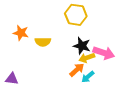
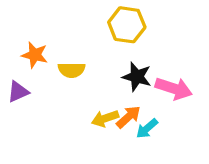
yellow arrow: (87, 58) -> (105, 119), moved
purple triangle: (12, 79) -> (18, 92), moved, turned -32

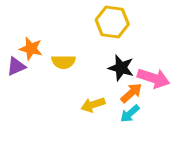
purple triangle: (18, 92) -> (16, 66), moved
orange arrow: (128, 117) -> (131, 93), moved

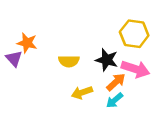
yellow hexagon: (112, 22) -> (134, 34), moved
yellow semicircle: (63, 62) -> (69, 61), moved
purple triangle: (16, 66) -> (14, 59), turned -48

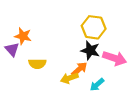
yellow hexagon: (134, 34) -> (94, 27), moved
yellow semicircle: (69, 61) -> (37, 64), moved
orange arrow: (116, 82) -> (79, 69), moved

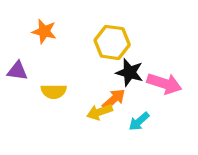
yellow hexagon: (94, 27) -> (112, 42), moved
orange star: (23, 36) -> (44, 31), moved
purple triangle: (12, 49) -> (17, 71), turned -40

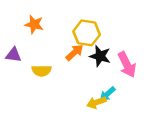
pink arrow: (164, 84) -> (127, 65), turned 45
orange arrow: (114, 99) -> (74, 52), moved
yellow arrow: (100, 112) -> (96, 102), moved

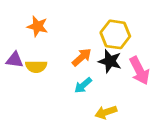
yellow hexagon: (87, 33) -> (115, 34), moved
yellow semicircle: (41, 71) -> (36, 67), moved
cyan arrow: (107, 94) -> (83, 85), moved

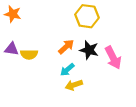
orange star: (37, 26) -> (13, 14), moved
yellow hexagon: (115, 34) -> (87, 16), moved
yellow arrow: (106, 112) -> (74, 85), moved

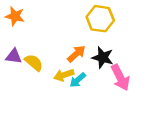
yellow semicircle: (29, 54) -> (34, 63), turned -140
pink arrow: (113, 58) -> (120, 78), moved
yellow arrow: (74, 85) -> (64, 75), moved

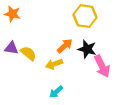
cyan arrow: (78, 80) -> (56, 92), moved

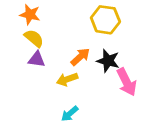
orange star: (12, 14) -> (30, 14), moved
purple triangle: (11, 48) -> (37, 59), moved
yellow semicircle: (28, 53) -> (34, 38), moved

